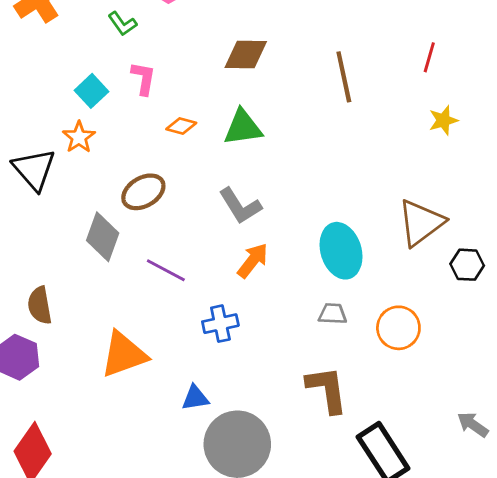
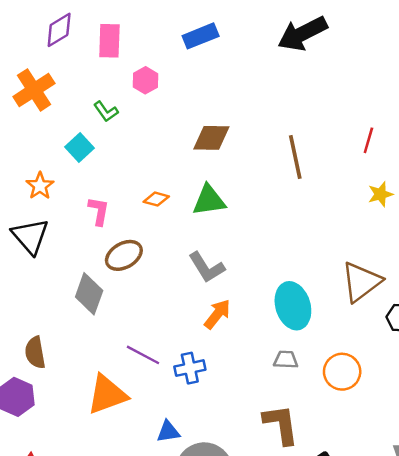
pink L-shape: (143, 78) -> (99, 211), moved
cyan square: (92, 91) -> (80, 147), moved
orange star: (79, 137) -> (40, 186), moved
purple line: (166, 270) -> (143, 355), moved

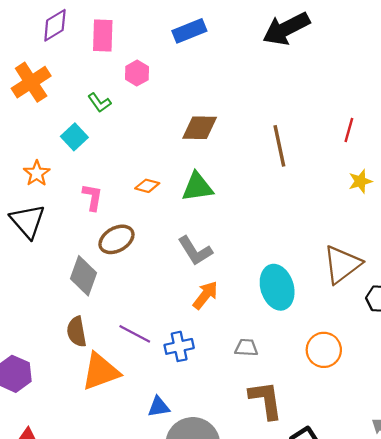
brown semicircle: (35, 353) -> (77, 332), moved
gray trapezoid: (286, 360) -> (246, 348), moved

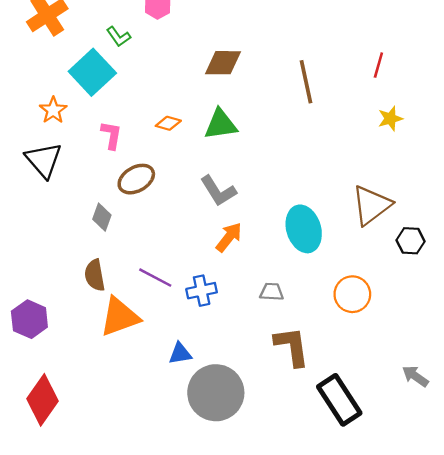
cyan square: (74, 137) -> (92, 72), size x1.6
gray diamond: (83, 276) -> (102, 217), size x0.7

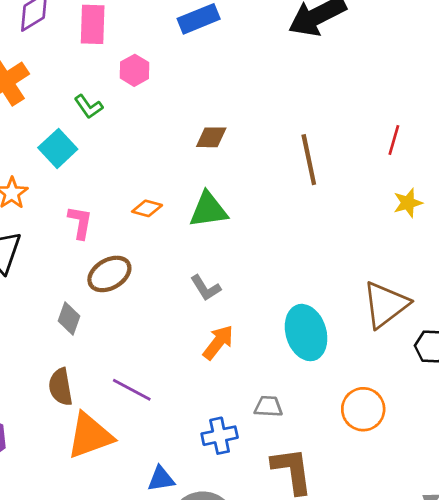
brown diamond: (223, 63) -> (211, 137), size x0.7
cyan square: (92, 72) -> (58, 148), size x0.7
gray L-shape: (218, 191) -> (206, 288), size x0.7
blue cross: (202, 291) -> (220, 436), moved

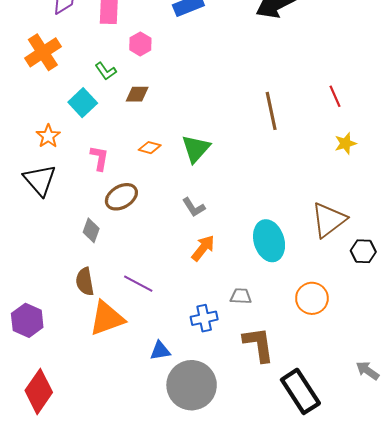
brown diamond: (211, 137) -> (137, 94), moved
red line: (394, 140) -> (335, 96), turned -40
green triangle: (208, 210) -> (196, 149), turned -40

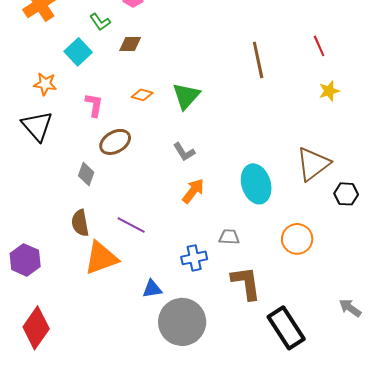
orange star: (48, 136) -> (45, 84), turned -30

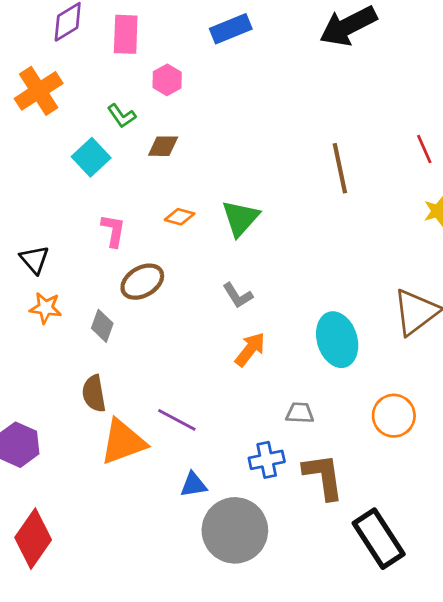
orange star: (45, 84) -> (46, 308), moved
black triangle: (37, 126) -> (35, 260), size x0.7
purple line: (131, 225) -> (177, 420), moved
blue cross: (194, 258) -> (267, 460), moved

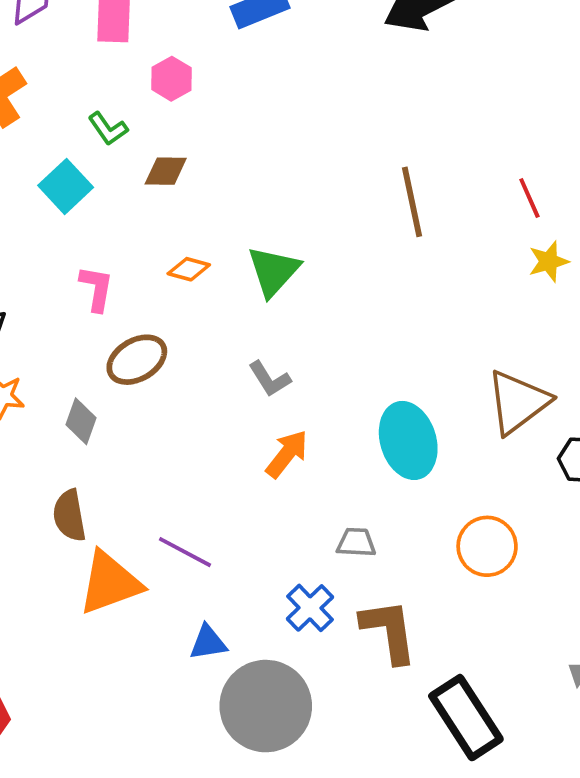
red line: (424, 149) -> (529, 198), moved
blue cross: (267, 460) -> (310, 608), turned -32

